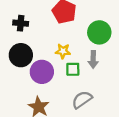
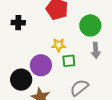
black circle: (21, 55) -> (21, 80), moved
gray arrow: (93, 60) -> (96, 50), moved

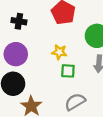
purple circle: (41, 65) -> (16, 54), moved

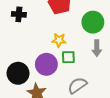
purple circle: (16, 54) -> (46, 64), moved

